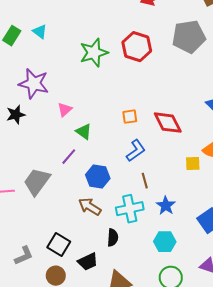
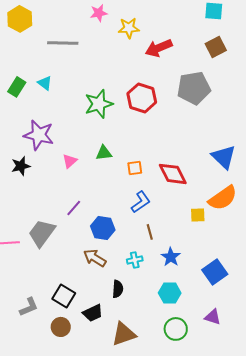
green triangle: (84, 132) -> (104, 153), moved, turned -42
cyan cross: (130, 209) -> (135, 260), size x0.6

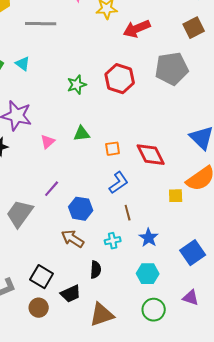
green star: (99, 104) -> (77, 85), size x0.7

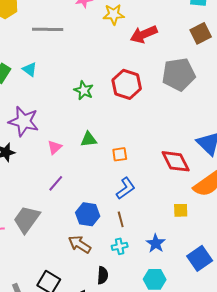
green star: (77, 85) -> (84, 90), turned -30
red diamond: (151, 155) -> (176, 161), moved
purple line: (52, 189) -> (56, 183), moved
yellow square: (176, 196) -> (181, 210), moved
brown line: (128, 213) -> (121, 219), moved

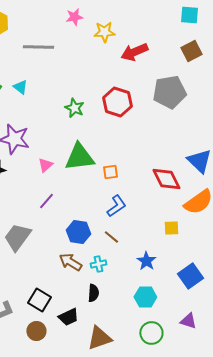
green triangle: (89, 139) -> (79, 157), size x1.8
brown line: (121, 219) -> (111, 237), turned -35
cyan cross: (120, 246) -> (98, 264), moved

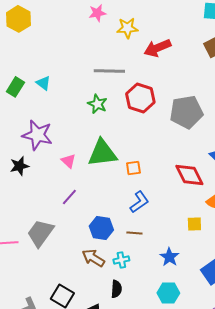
gray line: (38, 47) -> (109, 71), moved
gray pentagon: (169, 92) -> (186, 112), moved
pink triangle: (45, 165) -> (68, 161), turned -35
brown line: (111, 237) -> (134, 233), turned -35

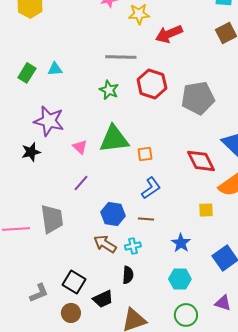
cyan triangle: (43, 83) -> (55, 69), turned -42
gray trapezoid: (40, 233) -> (52, 219), turned 136

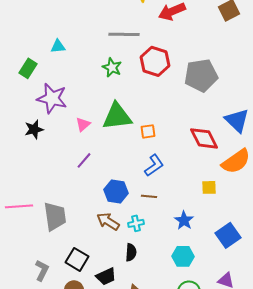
green rectangle: (27, 73) -> (28, 68), moved
pink triangle: (80, 147) -> (83, 124), turned 35
gray trapezoid: (52, 219) -> (55, 216), moved
gray L-shape: (39, 293) -> (42, 270), turned -40

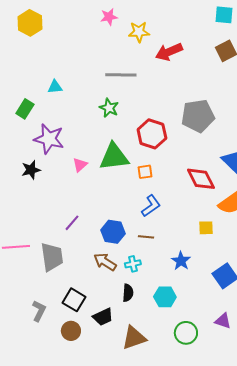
red hexagon: (155, 61) -> (152, 134), moved
purple line: (84, 160) -> (72, 223), moved
cyan hexagon: (183, 256) -> (165, 297), moved

